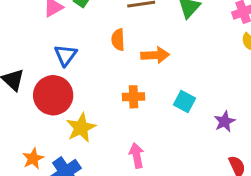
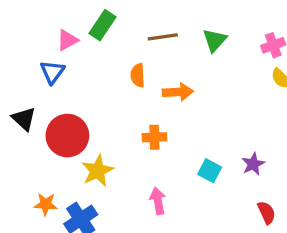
blue triangle: (66, 55) -> (52, 72), moved
cyan square: (184, 101) -> (210, 171), moved
orange star: (33, 159) -> (46, 204), turned 30

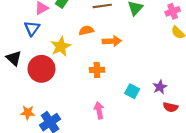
orange semicircle: (138, 75) -> (86, 30), turned 80
yellow star: (98, 171) -> (61, 46), moved
red semicircle: (267, 213) -> (170, 107), moved, turned 128

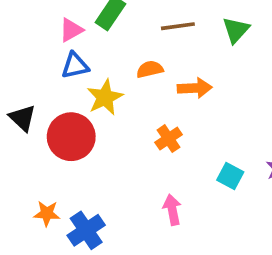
blue triangle: (32, 28) -> (75, 66), moved, turned 42
orange cross: (97, 70) -> (169, 139), turned -32

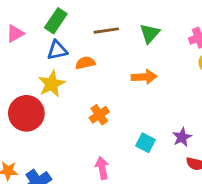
pink triangle: (71, 30) -> (15, 33), moved
blue triangle: (75, 66) -> (57, 50), moved
orange arrow: (195, 88) -> (144, 77), moved

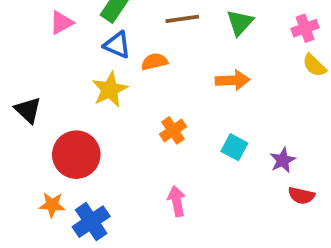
blue triangle: (57, 50) -> (117, 45), turned 35
red circle: (26, 113) -> (76, 155), moved
cyan square: (146, 143) -> (234, 147), moved

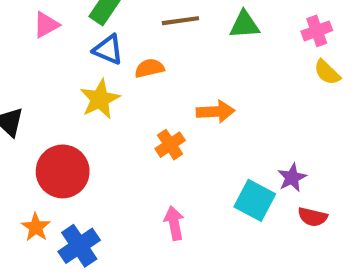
green triangle: (240, 23) -> (244, 25), turned 44
orange arrow: (232, 80) -> (216, 112), moved
cyan square: (234, 147) -> (255, 200), moved, size x1.4
orange star: (52, 205) -> (36, 227), turned 30

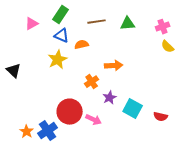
red circle: (63, 171) -> (70, 112), moved
purple star: (292, 178) -> (110, 98), moved
pink arrow: (174, 223) -> (94, 120), turned 126
orange star: (36, 227) -> (27, 132), moved

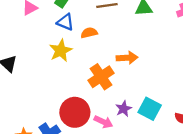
orange cross: (92, 82) -> (101, 77), size x1.5
purple star: (110, 98) -> (124, 109), moved

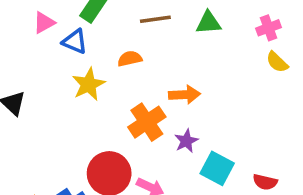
blue triangle: (65, 22) -> (75, 42), moved
purple star: (124, 109) -> (186, 141), moved

